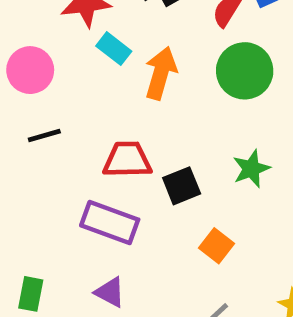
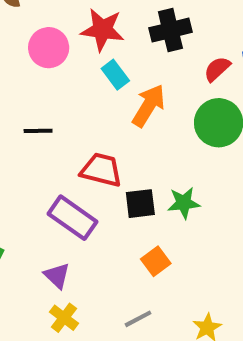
pink circle: (30, 70) -> (49, 48), moved
green star: (251, 169) -> (184, 203), moved

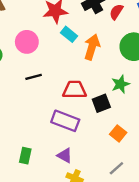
pink circle: (49, 48) -> (27, 42), moved
red semicircle: (217, 69) -> (116, 12), moved
green star: (184, 203) -> (120, 84), moved

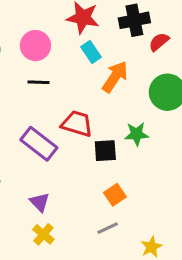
black line: (34, 77) -> (39, 82), moved
purple rectangle: (65, 121) -> (39, 144), moved
gray line: (116, 168) -> (108, 228), moved

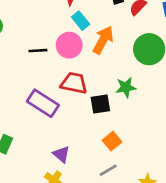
pink circle: (35, 46) -> (69, 45), moved
purple triangle: (40, 202) -> (61, 154), moved

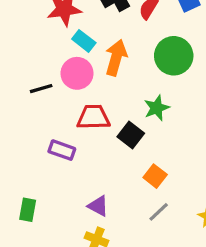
purple rectangle: (43, 103) -> (62, 150), size x0.7
black square: (100, 104) -> (131, 135), turned -30

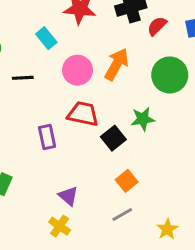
cyan rectangle: (84, 41) -> (46, 38), moved
black line: (41, 89) -> (23, 78), moved
purple rectangle: (62, 150) -> (47, 137), turned 45

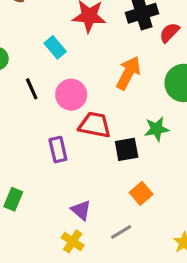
pink circle: (78, 70) -> (71, 95), moved
black line: (23, 78) -> (32, 89), turned 70
black square: (113, 138) -> (127, 149), turned 30
gray line: (122, 215) -> (121, 232), moved

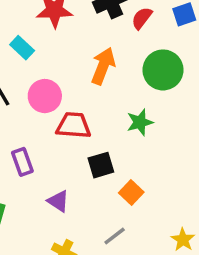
black square: (127, 149) -> (101, 165), moved
purple rectangle: (58, 150) -> (22, 162), moved
purple triangle: (81, 210) -> (58, 201), moved

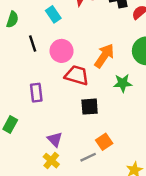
orange arrow: (103, 66) -> (104, 56), moved
orange square: (131, 193) -> (104, 142), moved
purple triangle: (58, 201) -> (55, 139), moved

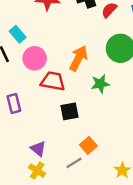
cyan rectangle: (53, 14) -> (18, 34), moved

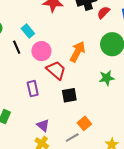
red trapezoid: (53, 81) -> (56, 70), turned 30
green star: (100, 84) -> (107, 78), moved
purple rectangle: (14, 103) -> (33, 89), moved

